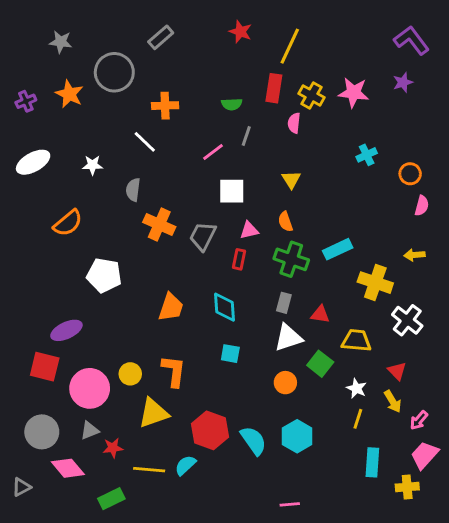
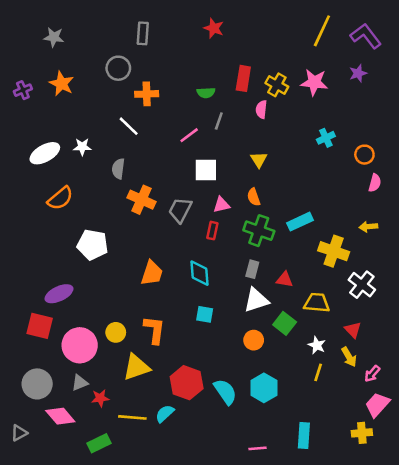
gray rectangle: (161, 37) -> (143, 33), turned -45
yellow line: (290, 46) -> (322, 31), moved
gray circle: (114, 72) -> (118, 68), moved, size x0.7
white ellipse: (33, 162) -> (45, 153), moved
cyan rectangle: (372, 462) -> (304, 436), moved

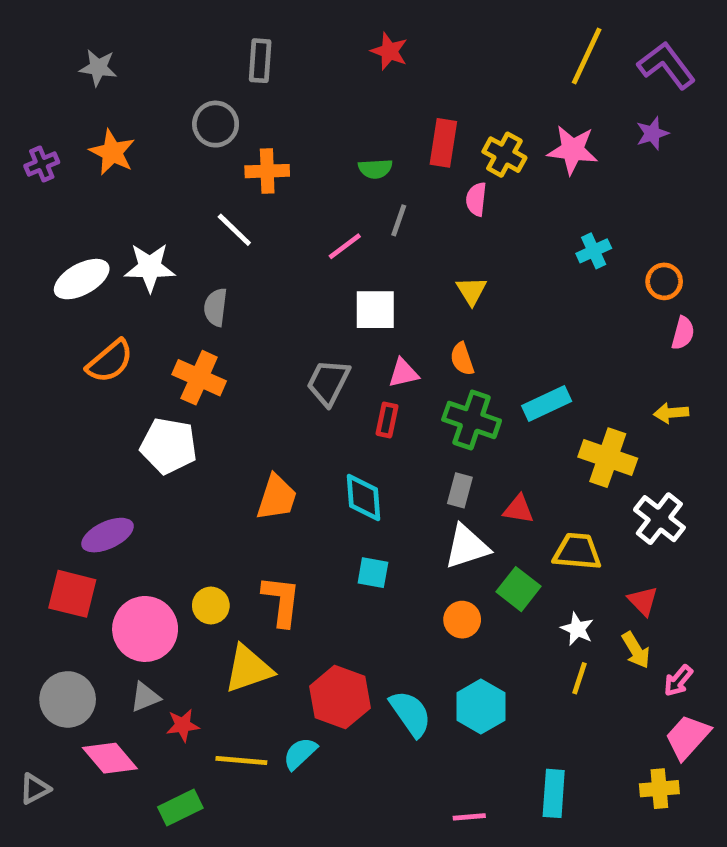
white star: (82, 147) -> (150, 267), size x1.5
orange cross: (141, 200) -> (199, 378), moved

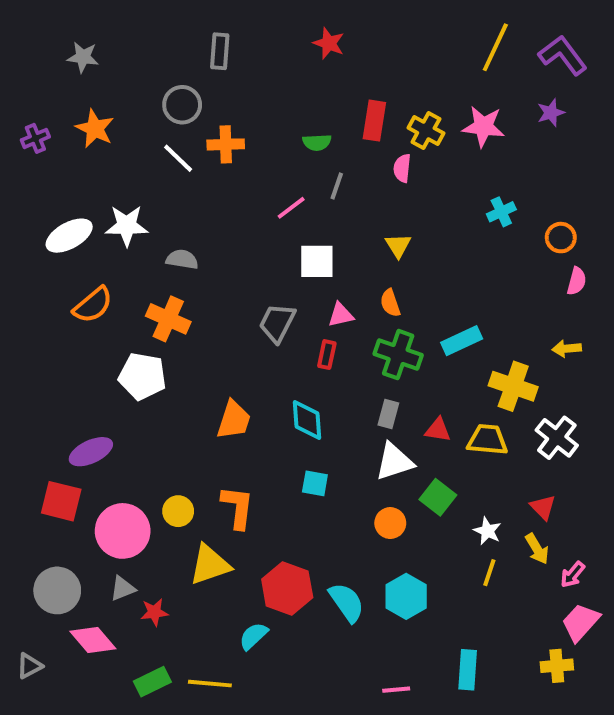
white line: (234, 230) -> (178, 158), moved
gray semicircle: (216, 307) -> (182, 259), turned 92
yellow trapezoid: (577, 551) -> (487, 440), moved
yellow line: (241, 761) -> (210, 684), moved

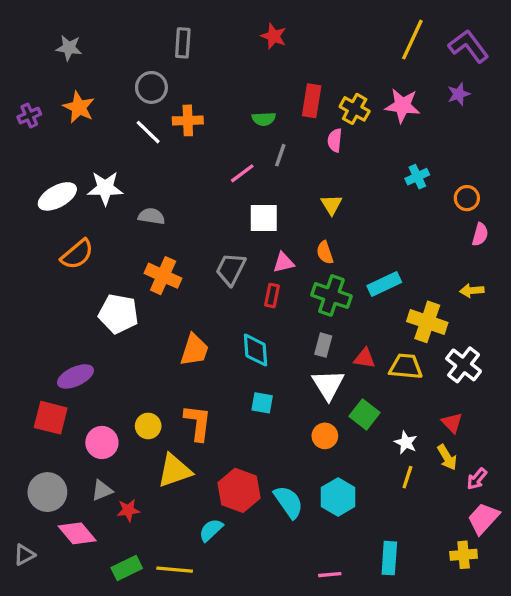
orange cross: (168, 319) -> (163, 276), moved
white triangle: (394, 462) -> (328, 385), turned -44
pink circle: (123, 531) -> (102, 442), size x0.7

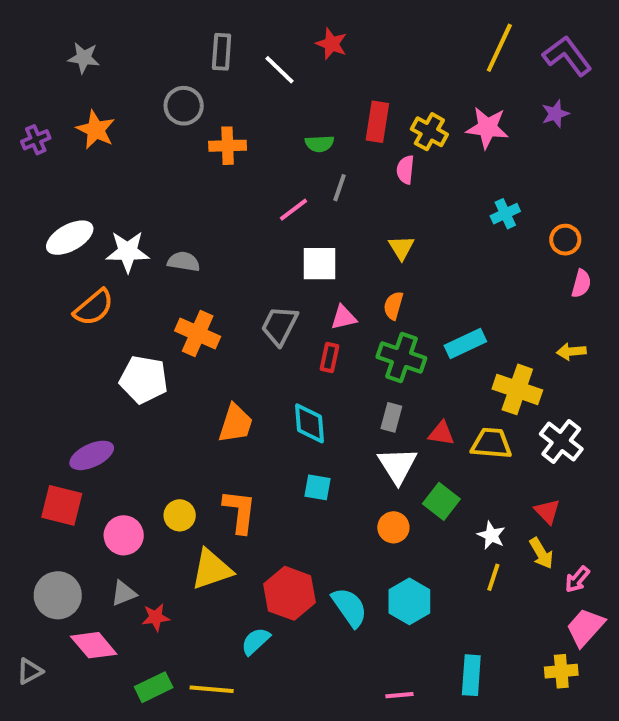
white line: (148, 132) -> (280, 70), moved
white star: (105, 188) -> (128, 252), moved
orange semicircle: (325, 253) -> (393, 306), turned 35

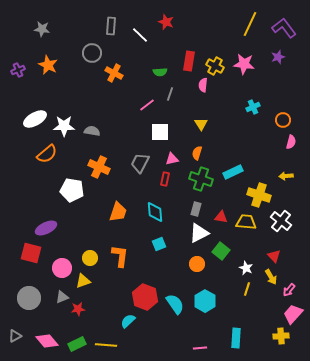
orange cross: (228, 146) -> (114, 73), turned 30
white triangle: (397, 465) -> (199, 233), turned 35
cyan square: (317, 487) -> (159, 244), turned -32
yellow triangle: (212, 569) -> (83, 281), moved, size x0.7
pink diamond: (94, 645) -> (47, 341), moved

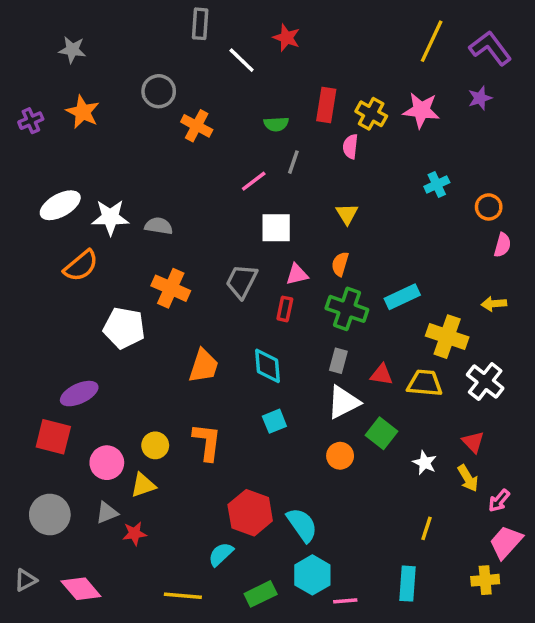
gray rectangle: (111, 26) -> (200, 24), moved
yellow line: (247, 289) -> (426, 528), moved
cyan hexagon: (205, 301) -> (312, 575), moved
green rectangle: (77, 344) -> (261, 594), moved

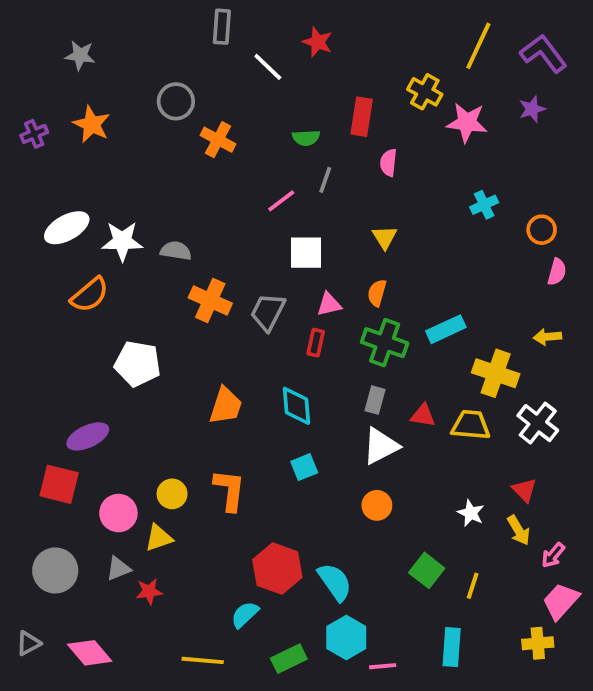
yellow cross: (371, 114) -> (425, 92), moved
orange cross: (171, 288) -> (210, 301), moved
green square: (382, 433) -> (427, 570), moved

